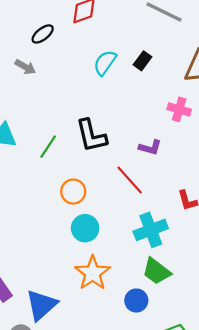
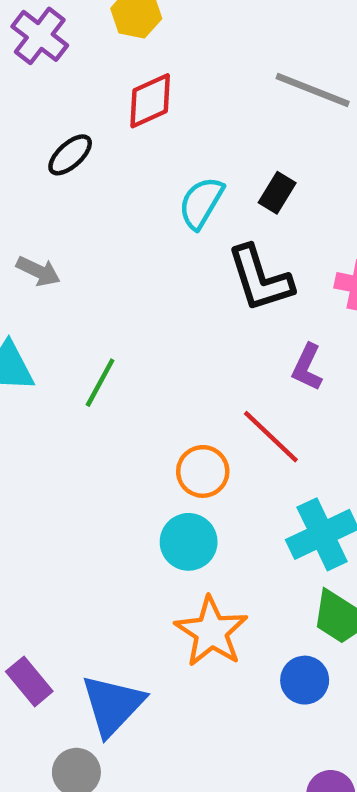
gray arrow: (25, 67) -> (38, 271), moved
black L-shape: (91, 136) -> (260, 279), moved
purple L-shape: (150, 147) -> (307, 367), turned 105
orange circle: (73, 192) -> (203, 471), moved

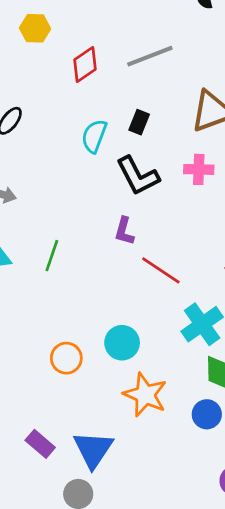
gray line: (313, 90) -> (150, 56), turned -33
red diamond: (150, 101) -> (85, 64), moved
purple L-shape: (307, 367) -> (124, 231), moved
orange circle: (203, 471) -> (66, 358), moved

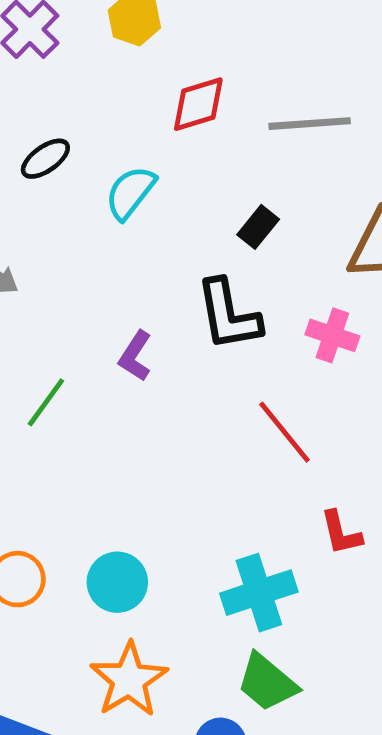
cyan semicircle: (94, 136) -> (130, 193), moved
purple L-shape: (124, 231) -> (135, 356), moved
red line: (161, 270) -> (284, 432), moved

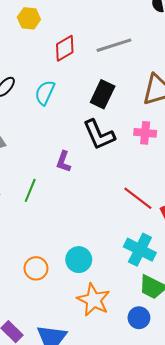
black rectangle: (258, 227) -> (103, 94), size x1.5
red line: (284, 432) -> (138, 198), moved
cyan cross: (259, 593) -> (140, 250), turned -32

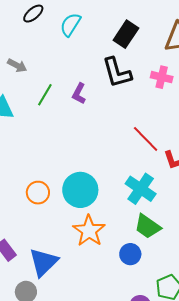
green line: (30, 190) -> (45, 95), moved
cyan circle: (79, 260) -> (80, 190), size x1.4

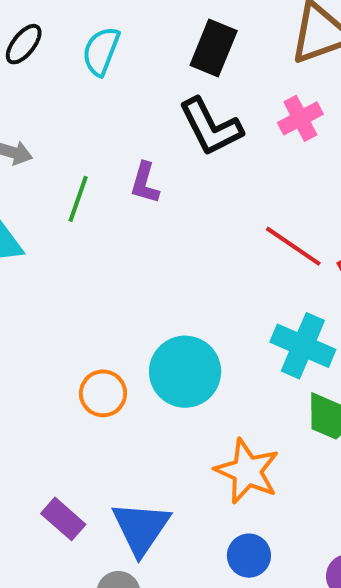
pink cross: (162, 77) -> (300, 118), turned -30
orange star: (89, 231) -> (247, 471), moved
blue circle: (130, 254) -> (249, 556), moved

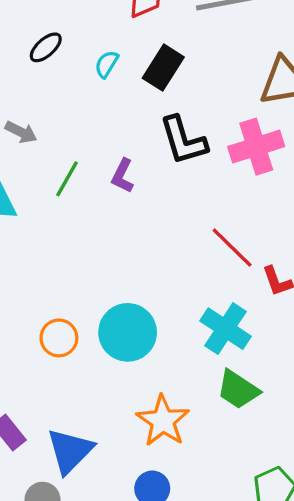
black rectangle: (214, 48) -> (163, 68), moved
cyan semicircle: (101, 51) -> (107, 64), size x0.7
pink cross: (300, 118) -> (256, 147), size x1.5

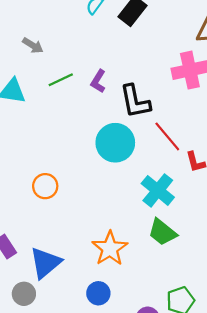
black L-shape: (183, 140) -> (135, 101), moved
green line: (67, 179) -> (61, 80), turned 30
cyan circle: (128, 332) -> (115, 143), moved

